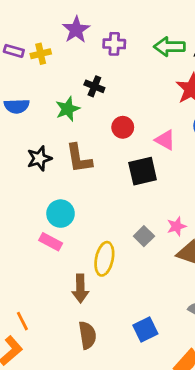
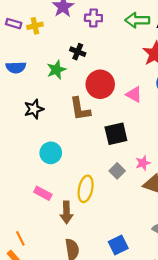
red circle: (123, 127) -> (100, 84), size x1.6
brown L-shape: (79, 158) -> (80, 109), moved
black square: (143, 171) -> (116, 134), moved
pink rectangle: (51, 242) -> (43, 193), moved

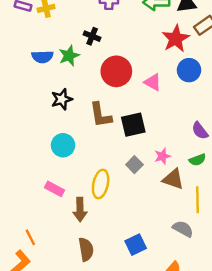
blue semicircle: (16, 67) -> (42, 57), moved
black star: (34, 109) -> (62, 99), moved
brown L-shape: (80, 109) -> (101, 115), moved

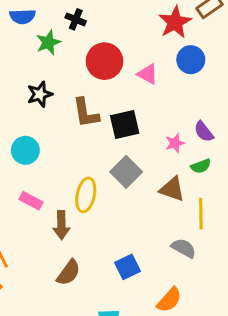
blue semicircle: (42, 57) -> (22, 17), moved
cyan circle: (63, 145) -> (25, 150), moved
pink star: (162, 156) -> (175, 143), moved
gray square: (134, 165) -> (126, 172), size x1.5
brown semicircle: (86, 249) -> (69, 273), turned 45

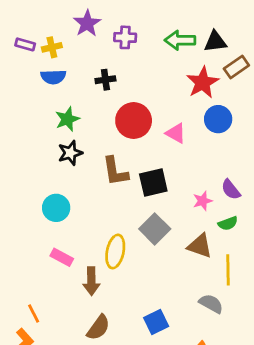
black cross: (76, 19) -> (105, 80), turned -30
green star: (48, 42) -> (67, 119), moved

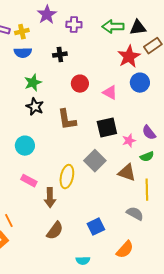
red circle: (134, 121) -> (80, 84), size x0.7
black star: (70, 153) -> (35, 107), turned -30
black square: (153, 183) -> (107, 128), moved

